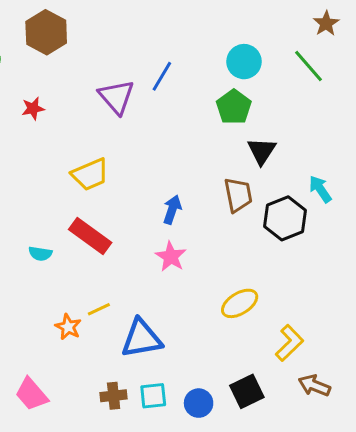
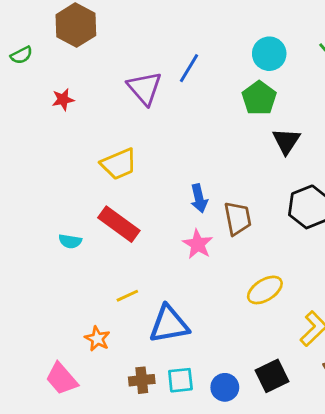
brown trapezoid: (238, 195) -> (238, 218), moved
blue arrow: (172, 210) -> (199, 198), turned 148
orange star: (68, 327) -> (97, 339), moved

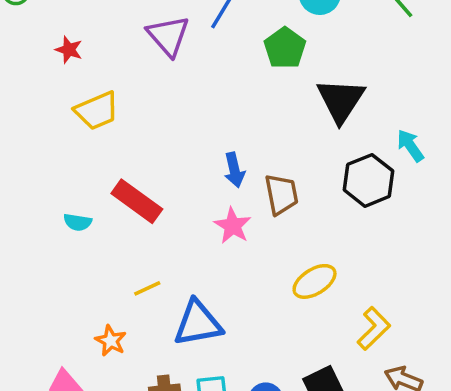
green pentagon: (259, 98) -> (285, 48), moved
red star: (63, 100) -> (69, 50), turned 30
black triangle: (286, 141) -> (341, 100), size x1.4
yellow trapezoid: (119, 164) -> (97, 111), moved

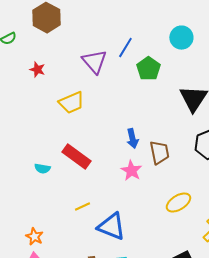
green pentagon: (285, 48) -> (148, 69), moved
yellow trapezoid: (97, 111) -> (71, 103), moved
blue triangle: (198, 323) -> (111, 227), turned 32
orange star: (111, 341) -> (34, 237), moved

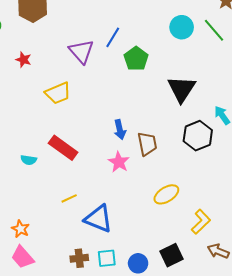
cyan circle: (181, 38) -> (182, 27), moved

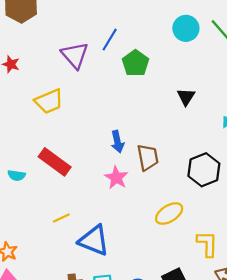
black triangle: (182, 89) -> (186, 97), size x0.6
black hexagon: (198, 136) -> (204, 170), moved
yellow L-shape: (201, 222) -> (207, 244), turned -45

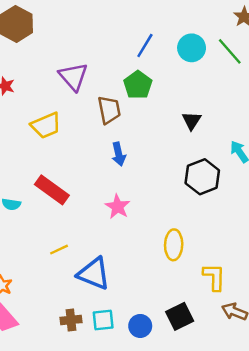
blue line: (110, 40) -> (145, 45), moved
blue arrow: (117, 142) -> (119, 154), moved
brown trapezoid: (148, 157) -> (109, 110), moved
black hexagon: (204, 170) -> (202, 177), moved
yellow ellipse: (169, 214) -> (174, 245), turned -56

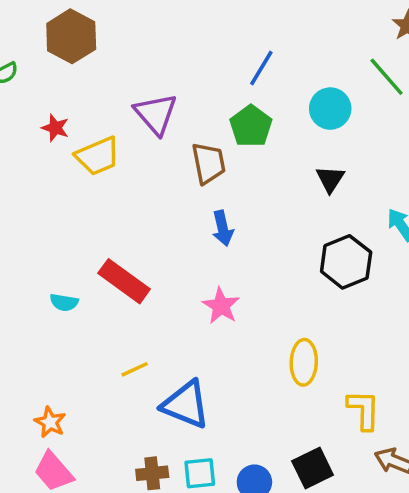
cyan circle: (192, 48) -> (330, 109), moved
yellow trapezoid: (46, 125) -> (98, 156), moved

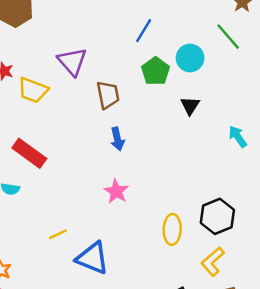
green pentagon: (251, 126) -> (156, 71), moved
yellow trapezoid: (98, 156) -> (33, 90), turned 44
black hexagon: (346, 262) -> (217, 216), moved
red rectangle: (124, 281) -> (29, 153), moved
yellow L-shape: (364, 410) -> (213, 262), turned -132

